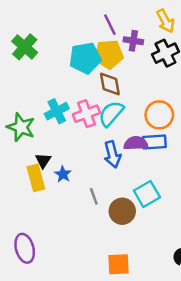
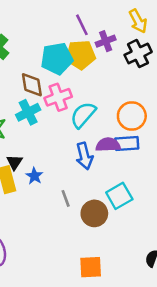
purple cross: (133, 41) -> (106, 41), turned -30
brown diamond: (110, 84) -> (32, 85), moved
pink cross: (86, 114) -> (58, 97), moved

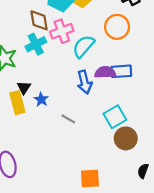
orange circle: (132, 116) -> (117, 27), moved
gray line: (66, 198) -> (68, 119), turned -40
brown circle: (94, 213) -> (126, 138), moved

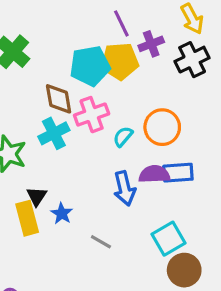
orange circle: (117, 27) -> (162, 127), moved
cyan semicircle: (83, 46) -> (123, 137), size x0.6

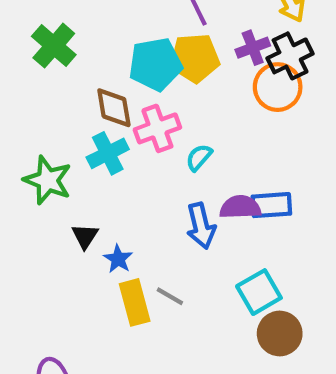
purple cross: (151, 44) -> (253, 48), moved
orange circle: (162, 127) -> (278, 87), moved
yellow rectangle: (27, 218) -> (135, 302), moved

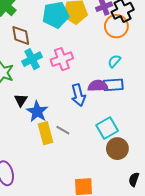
brown diamond: (114, 108) -> (21, 35), moved
pink cross: (157, 128) -> (62, 59), moved
cyan semicircle: (199, 157) -> (114, 61), moved
blue star: (118, 259) -> (37, 112), size x1.5

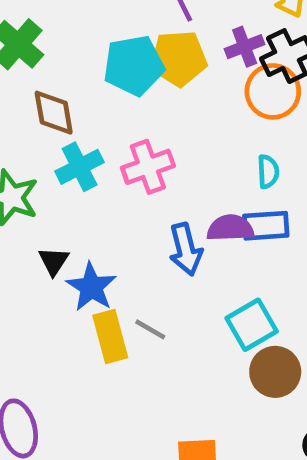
cyan semicircle: (114, 61) -> (268, 172), turned 136

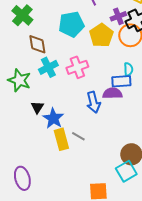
yellow pentagon: (179, 58) -> (101, 35), moved, turned -30
blue rectangle: (266, 226) -> (121, 81), moved
cyan square: (252, 325) -> (126, 171), moved

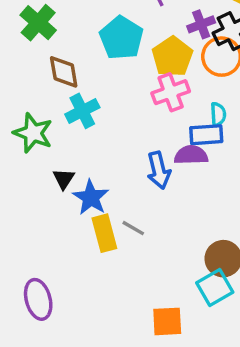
cyan pentagon: (71, 24) -> (121, 38), turned -30
pink cross: (77, 67) -> (171, 92), moved

